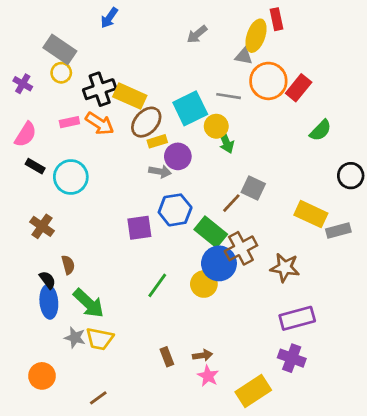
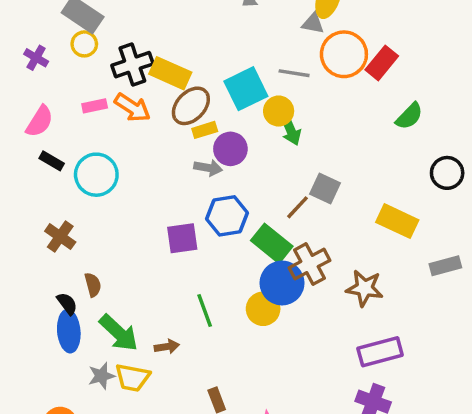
gray rectangle: (338, 231) -> (445, 266), moved
green line: (157, 285) -> (205, 311), turned -56
gray star: (75, 338) -> (101, 376), turned -30
brown arrow: (203, 355) -> (167, 347), moved

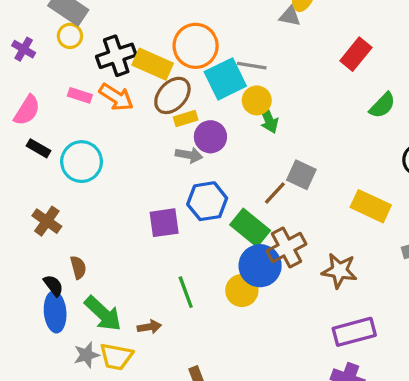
orange circle: (344, 54) -> (196, 46), moved
gray line: (294, 73) -> (252, 66), moved
pink rectangle: (95, 106) -> (80, 95), turned 30

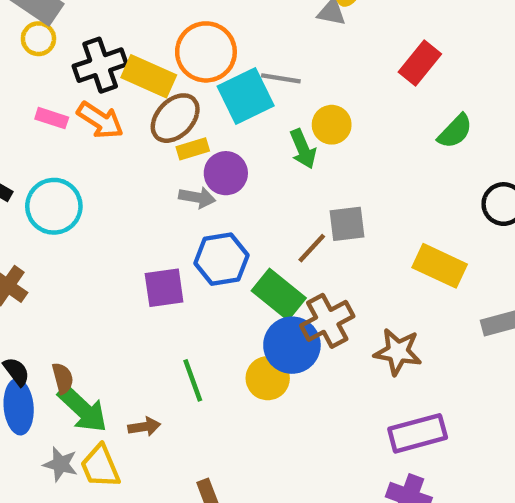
yellow circle: (257, 100) -> (332, 125), moved
gray square: (301, 175) -> (347, 224), turned -32
brown semicircle: (78, 267) -> (63, 378), moved
gray star: (86, 355) -> (60, 464), turned 30
yellow trapezoid: (116, 357) -> (100, 466), turned 56

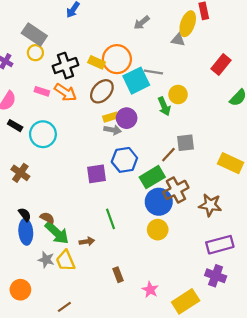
yellow rectangle: (149, 76) -> (97, 62), moved, size x0.7
yellow rectangle: (193, 149) -> (110, 117), moved
green rectangle: (279, 294) -> (152, 177), turned -70
brown semicircle: (63, 378) -> (47, 218), turned -48
yellow circle: (268, 378) -> (158, 230), moved

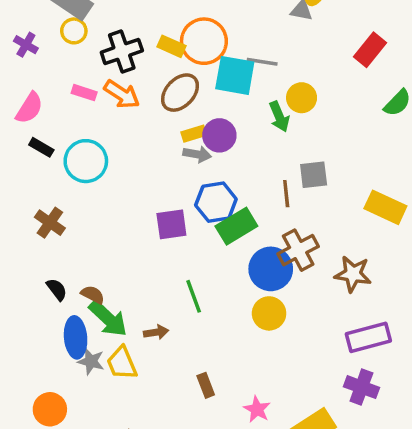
cyan square: (136, 81) -> (235, 75), turned 36
brown line: (168, 155) -> (286, 194), turned -49
green rectangle: (152, 177) -> (236, 226), moved
blue ellipse: (26, 232) -> (76, 337), moved

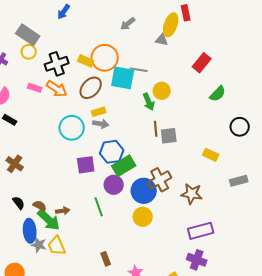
purple circle: (219, 135) -> (114, 185), moved
cyan circle: (86, 161) -> (72, 128), moved
brown line: (286, 194) -> (156, 129), moved
yellow rectangle: (385, 207) -> (211, 155), size x0.7
brown arrow: (156, 332) -> (63, 211), moved

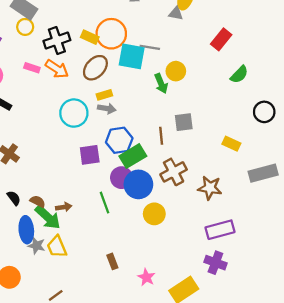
brown line: (156, 129) -> (161, 136), moved
gray rectangle: (239, 181) -> (263, 173), size x1.4
blue circle: (144, 191) -> (138, 184), moved

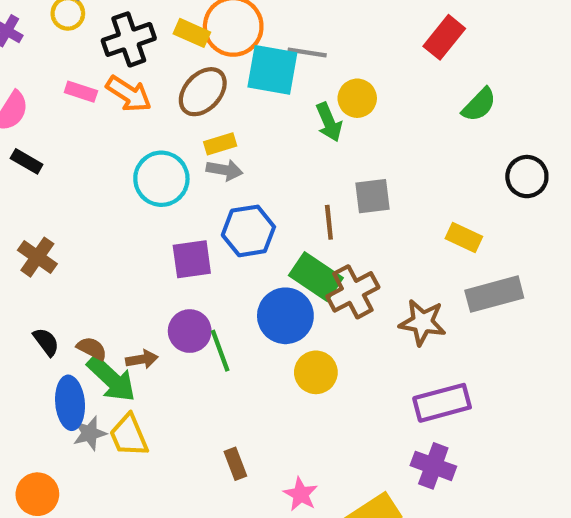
green rectangle: (133, 156) -> (316, 277), moved, turned 65
gray rectangle: (263, 173) -> (494, 294), moved
purple circle: (121, 178) -> (190, 331), moved
gray star: (36, 246) -> (90, 433), turned -30

